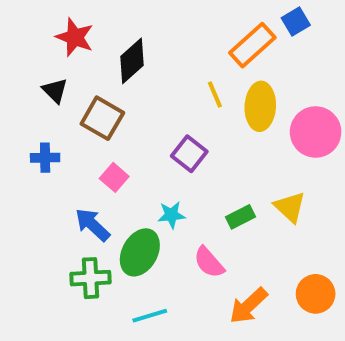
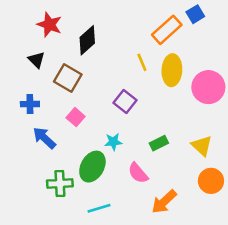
yellow triangle: (290, 207) -> (202, 146), moved
blue arrow: (92, 225) -> (44, 138), moved
orange circle: (316, 294) -> (211, 181), moved

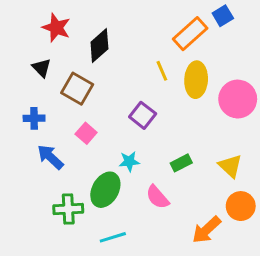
orange arrow: (164, 202) -> (207, 230), moved

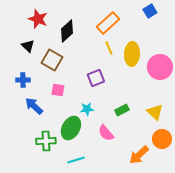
orange rectangle: (190, 34) -> (108, 23), moved
purple square: (143, 115) -> (96, 78), turned 30
pink square: (86, 133) -> (58, 90), turned -32

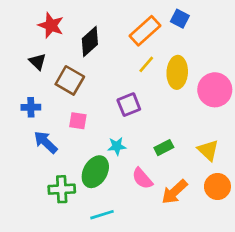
blue square: (150, 11) -> (180, 19), moved, turned -32
yellow line: (109, 48) -> (146, 64), turned 64
orange arrow: (139, 155) -> (175, 192), moved

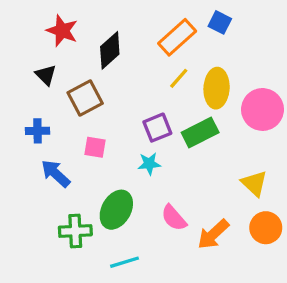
brown square: (70, 80) -> (85, 98), turned 32
cyan star: (117, 146) -> (149, 164), moved
green rectangle: (164, 148) -> (200, 132), moved, size x1.5

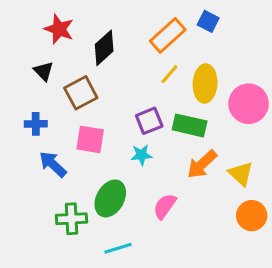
green rectangle: (200, 132) -> (190, 125), turned 40
pink square: (95, 147) -> (90, 139), size x1.4
pink semicircle: (174, 218) -> (165, 206), turned 76
orange arrow: (213, 234) -> (202, 164), moved

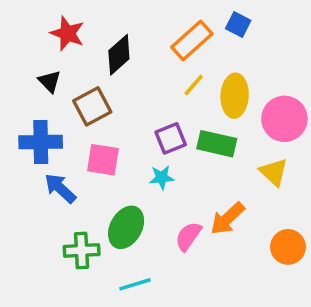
blue cross: (36, 124) -> (41, 142), size x1.6
orange arrow: (202, 164) -> (227, 218), moved
yellow triangle: (241, 174) -> (274, 172), moved

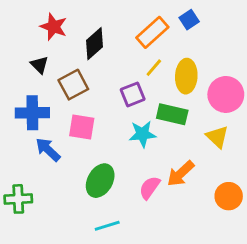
blue square: (238, 24) -> (189, 20), turned 30
purple square: (171, 138) -> (133, 94), moved
cyan star: (162, 178) -> (143, 134), moved, size x1.4
green cross: (82, 250) -> (18, 199), moved

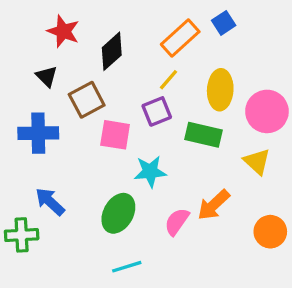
yellow line: (154, 68) -> (168, 80), moved
pink square: (82, 127) -> (115, 135), moved
cyan star: (143, 134) -> (150, 172), moved
blue arrow: (48, 150) -> (50, 202), moved

